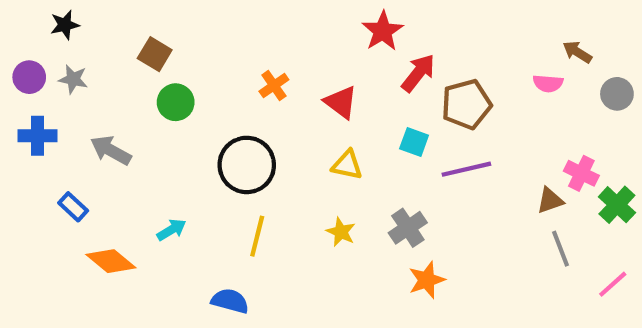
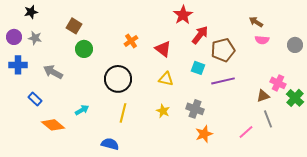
brown arrow: (577, 52) -> (256, 22), moved
gray cross: (408, 228) -> (195, 109), turned -36
pink line: (613, 284) -> (246, 132), moved

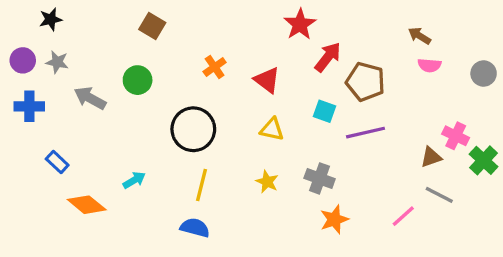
brown square: (74, 26) -> (152, 26), moved
brown pentagon: (223, 50) -> (365, 82), turned 30
gray arrow: (53, 72) -> (90, 98), moved
gray line: (268, 119) -> (439, 195), turned -42
blue semicircle: (110, 144) -> (195, 228), moved

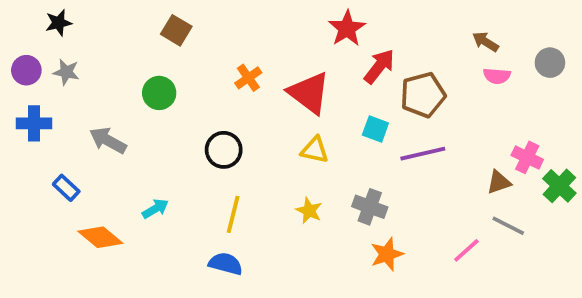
gray circle: (484, 73) -> (550, 63), moved
red triangle: (267, 80) -> (309, 93), size x1.4
brown pentagon: (365, 82) -> (423, 95), turned -30
gray arrow: (90, 98) -> (108, 140), moved
black circle: (193, 129) -> (224, 150), size x0.7

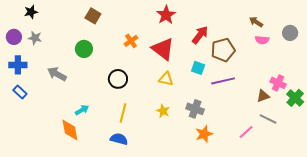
red star: (347, 28) -> (166, 15), moved
blue rectangle: (66, 188) -> (20, 92), moved
orange diamond: (100, 237) -> (70, 130), moved, turned 40

